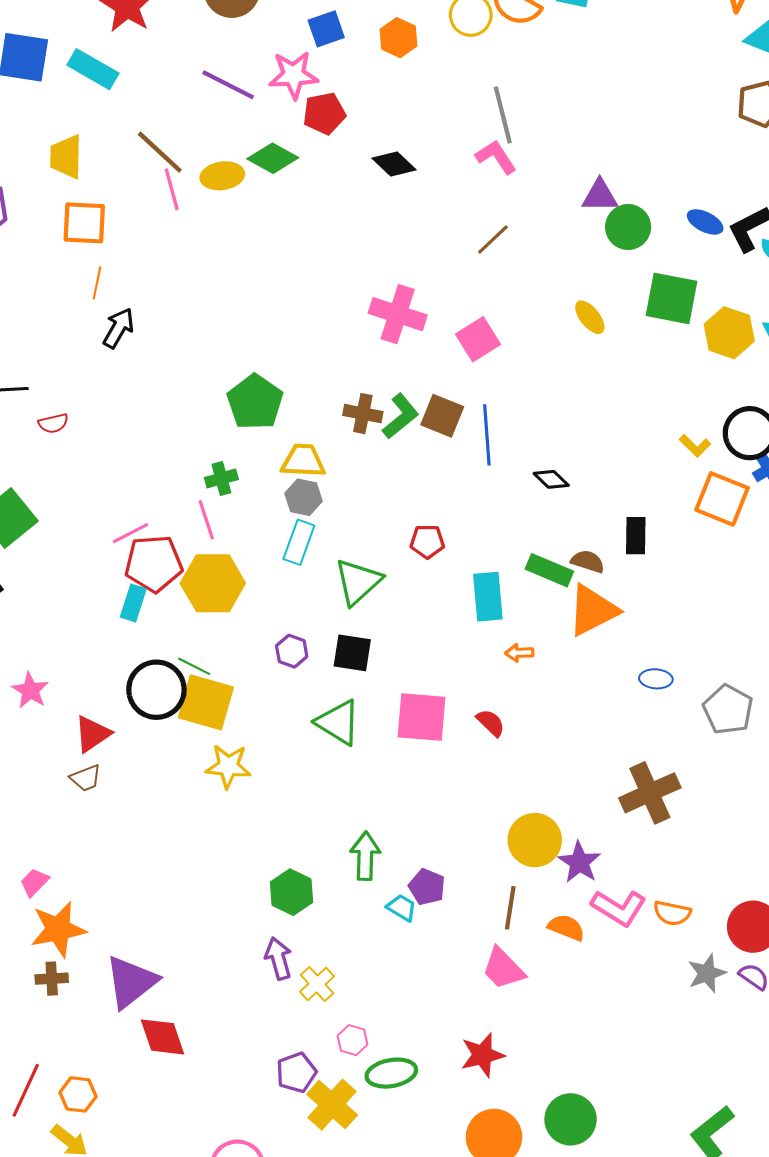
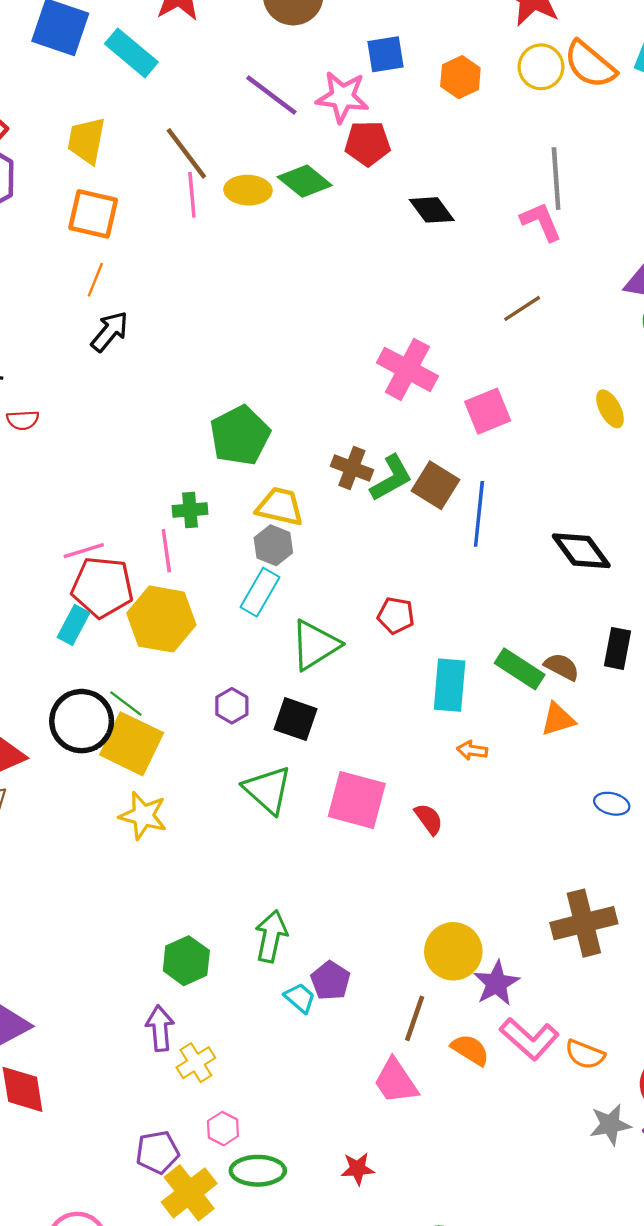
black diamond: (551, 479) -> (581, 551), moved, size x1.6
orange triangle: (593, 610) -> (558, 719), size x0.6
red star: (482, 1055) -> (358, 1169), size x0.7

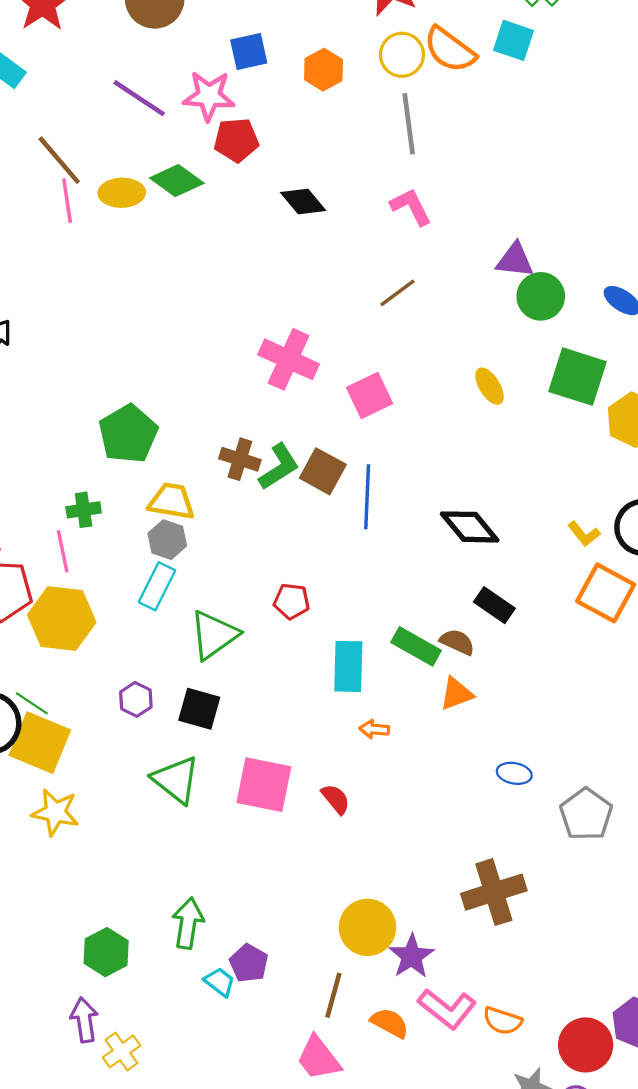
gray line: (556, 179) -> (409, 124), moved
black rectangle: (617, 648) -> (494, 605), moved, turned -63

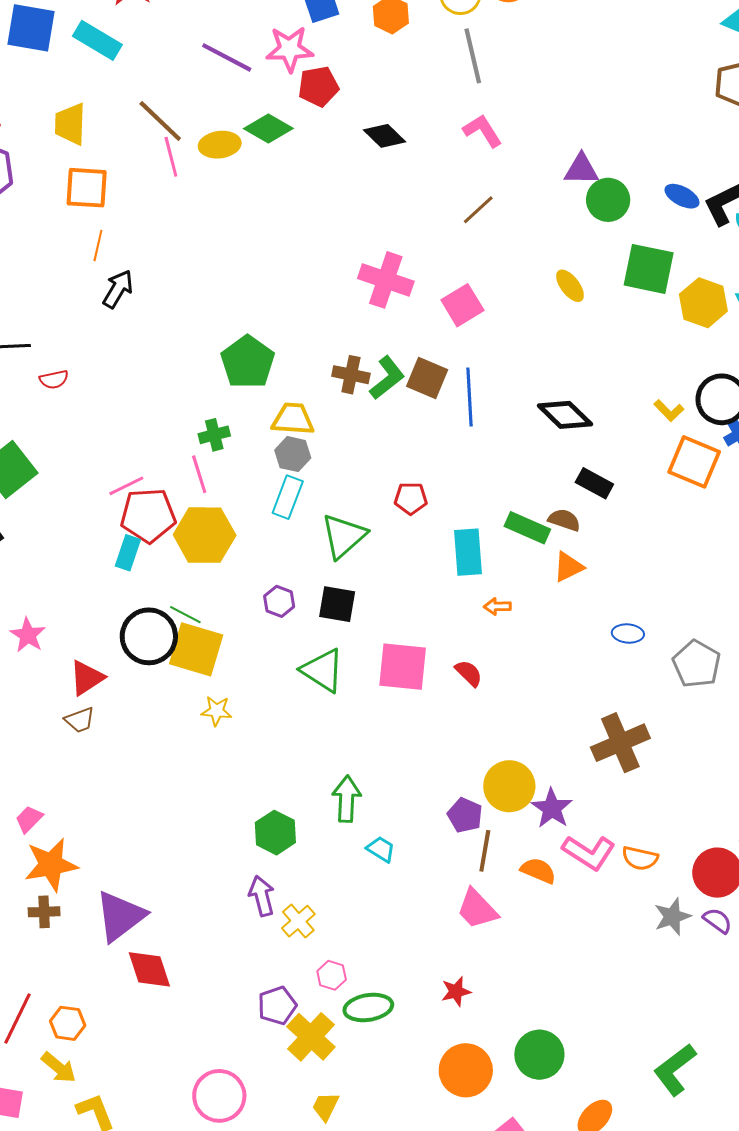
yellow star: (55, 812) -> (217, 711), size x0.7
purple pentagon: (249, 963) -> (465, 815), moved

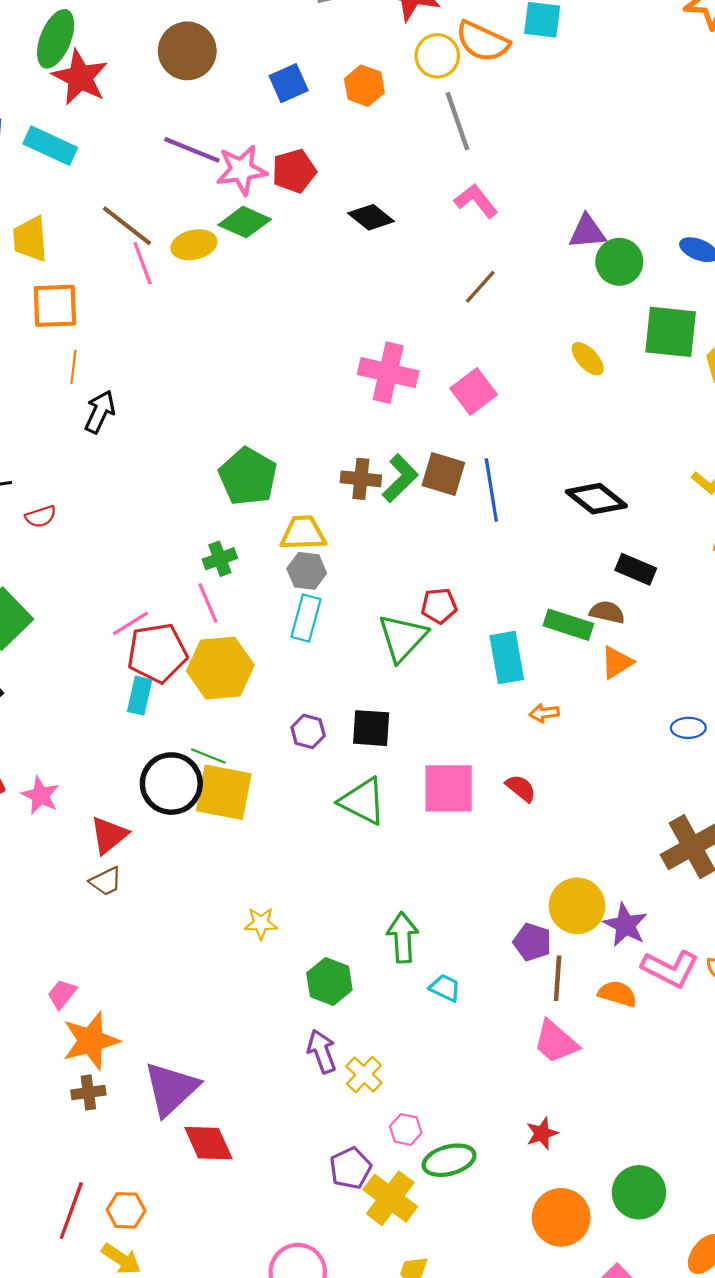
pink star: (290, 49) -> (241, 170), moved
green triangle: (344, 536) -> (403, 638), moved
yellow star: (217, 711) -> (261, 923), moved

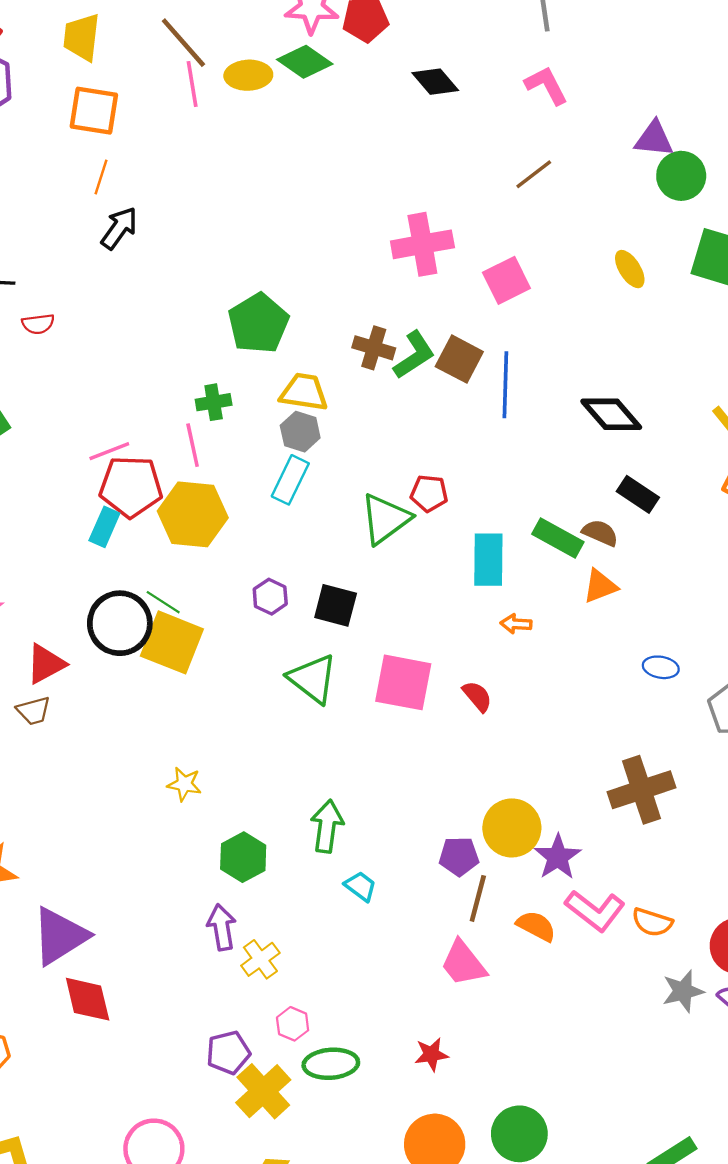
pink cross: (388, 373) -> (422, 244), turned -34
purple pentagon: (532, 942) -> (459, 856), turned -30

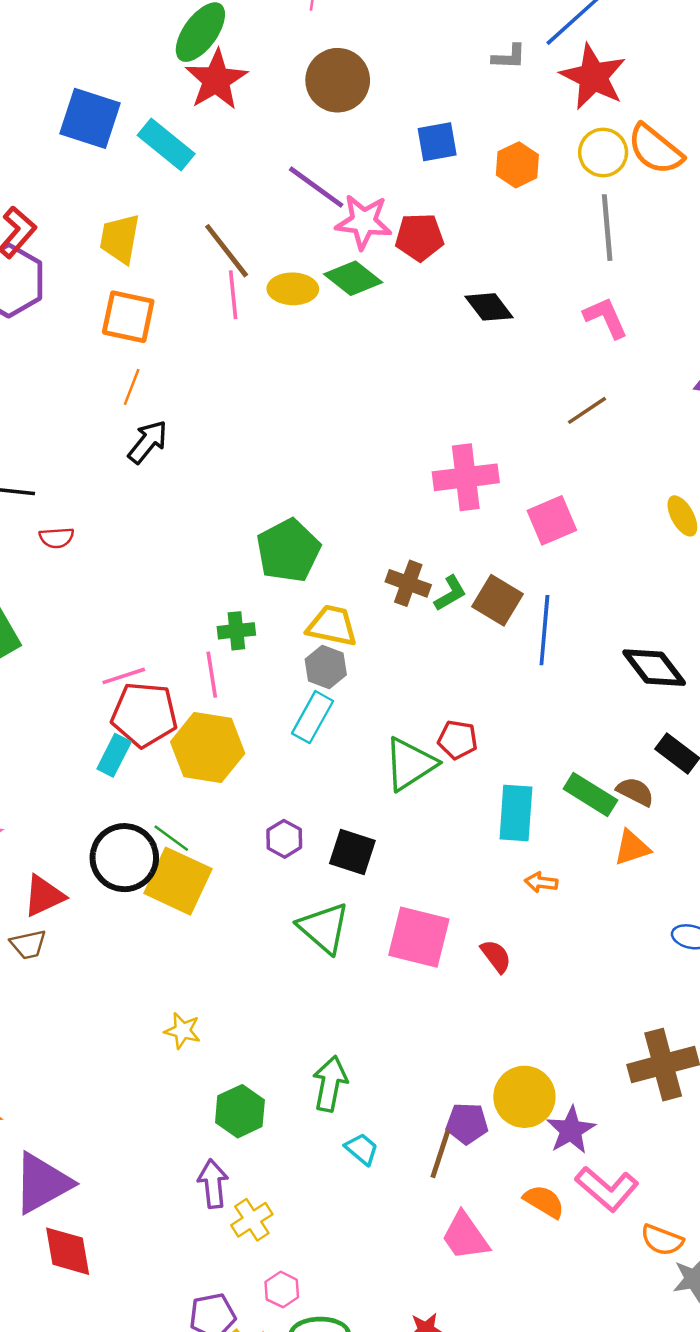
green L-shape: (414, 355) -> (450, 593), size x0.7
brown line: (478, 898) -> (440, 1154), moved
orange semicircle: (652, 922) -> (662, 1240), moved

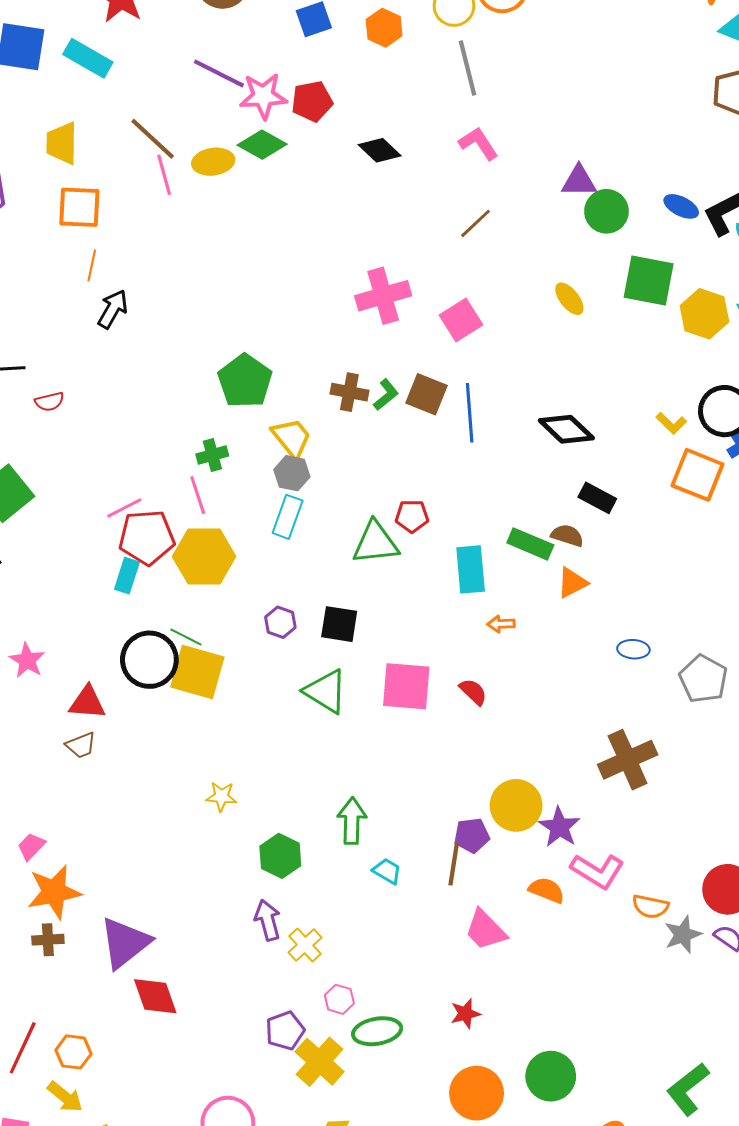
yellow trapezoid: (332, 626) -> (292, 438), turned 48
green triangle: (410, 764) -> (375, 543), turned 36
red triangle: (44, 896) -> (87, 703), turned 39

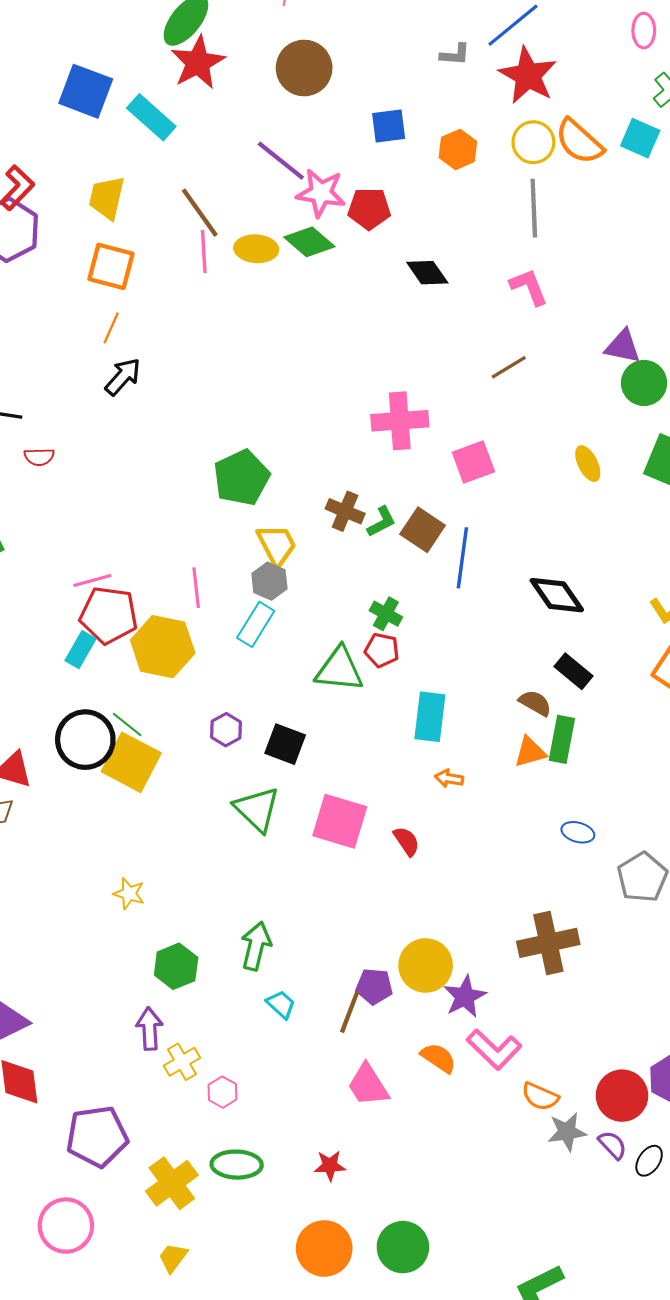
green cross: (212, 455) -> (386, 614), moved, turned 32
pink line: (198, 495) -> (196, 588), moved
green rectangle: (530, 544) -> (562, 739), moved, turned 66
pink hexagon: (339, 999) -> (222, 1092), moved
purple pentagon: (285, 1031) -> (97, 1136), moved, size x1.5

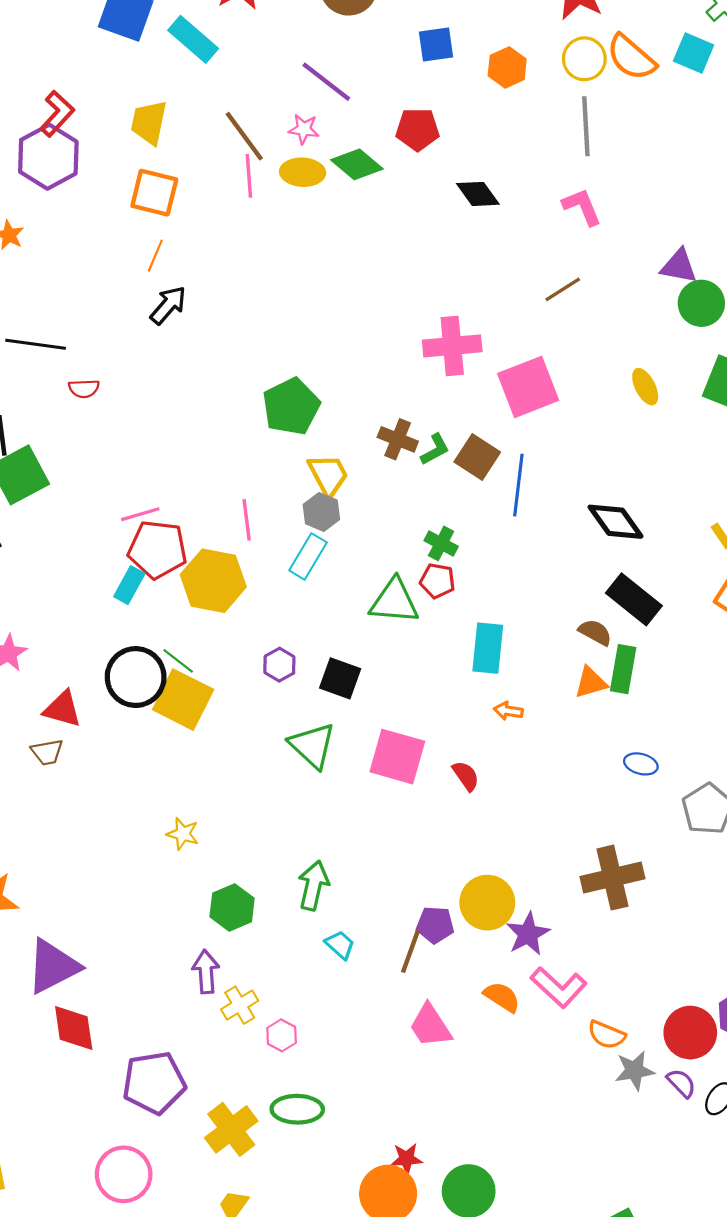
pink star: (321, 193) -> (304, 129), moved, size x0.6
pink square: (473, 462) -> (528, 387), size x1.4
black rectangle: (574, 671) -> (634, 599), size x1.4
red star: (330, 1166) -> (407, 1159), moved

